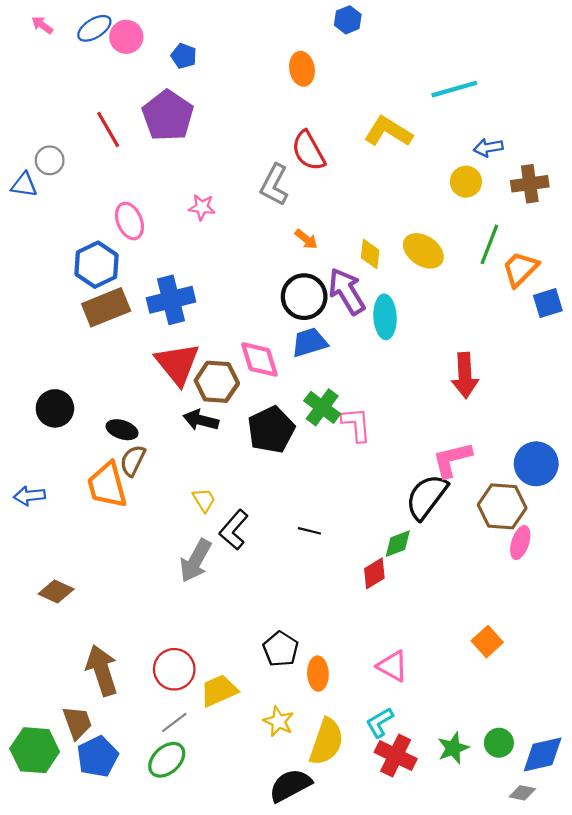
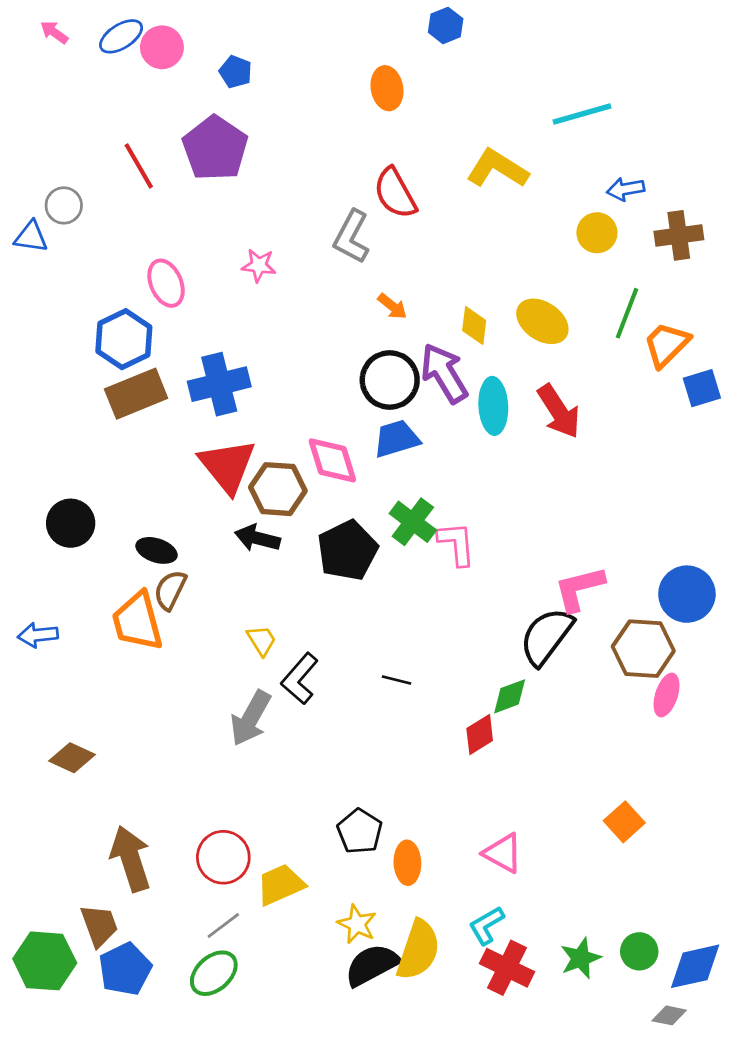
red arrow: (465, 375) -> (559, 411), moved, turned -30
black semicircle: (290, 785) -> (372, 965), moved

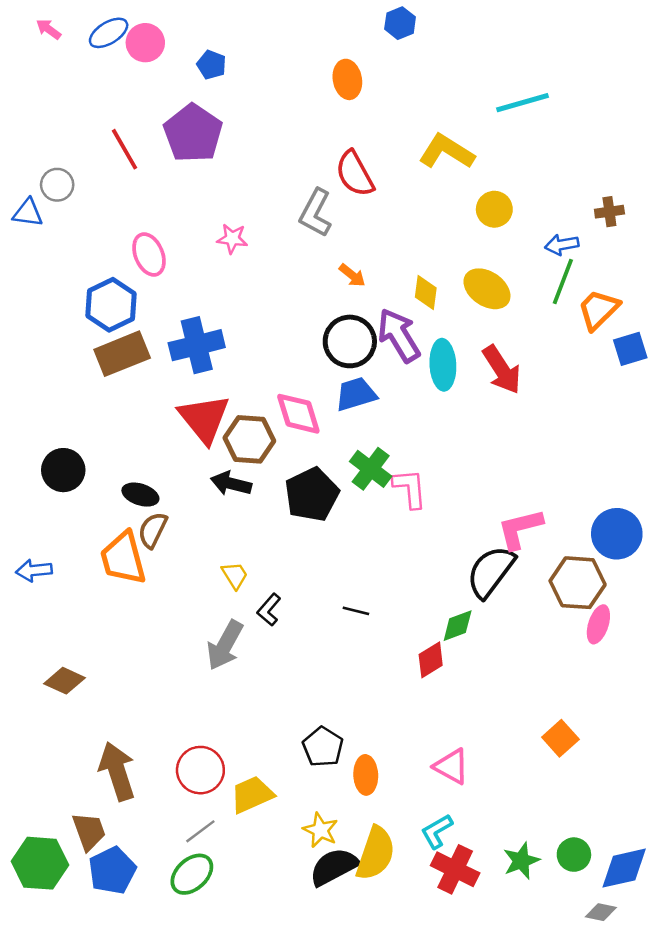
blue arrow: (626, 189) -> (562, 245), moved
yellow circle: (597, 233) -> (494, 209), moved
brown cross: (679, 235) -> (609, 212), size x0.7
black L-shape: (300, 679) -> (269, 610), size x0.7

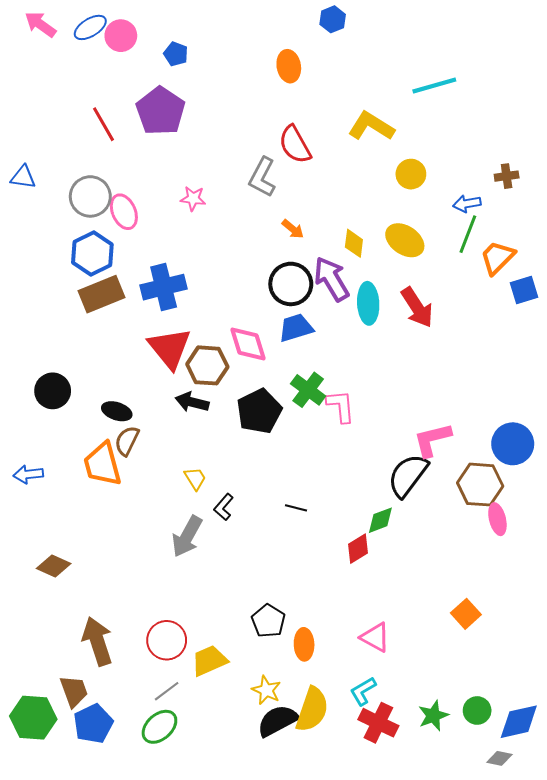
pink arrow: (49, 29) -> (40, 24), size x1.5
gray circle: (57, 185) -> (90, 196), moved, size x1.5
pink ellipse: (598, 624) -> (497, 519), turned -32

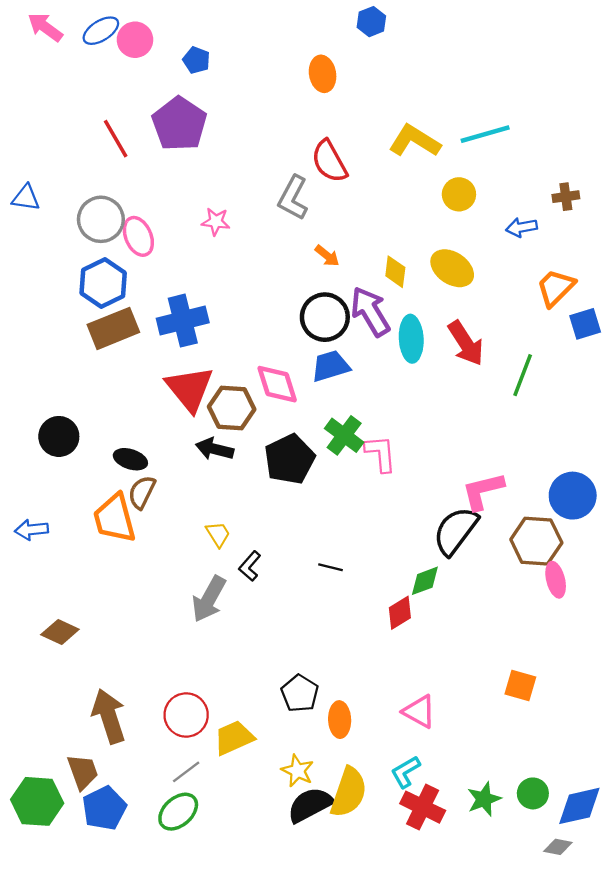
cyan line: (434, 86) -> (485, 134), moved
green line: (468, 234) -> (523, 375), moved
orange square: (466, 614) -> (520, 685), turned -32

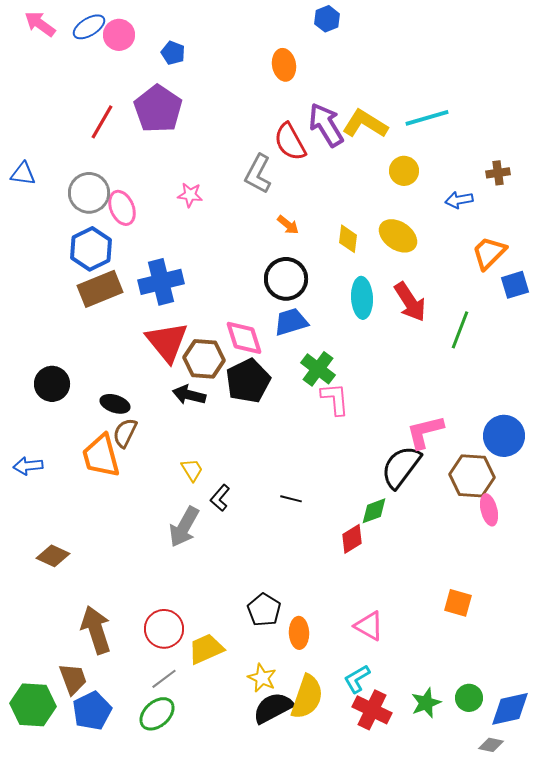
red line: (116, 139) -> (102, 122), turned 60
purple arrow: (370, 311) -> (326, 125), moved
green cross: (344, 435) -> (318, 369), moved
black pentagon: (290, 459) -> (248, 381), moved

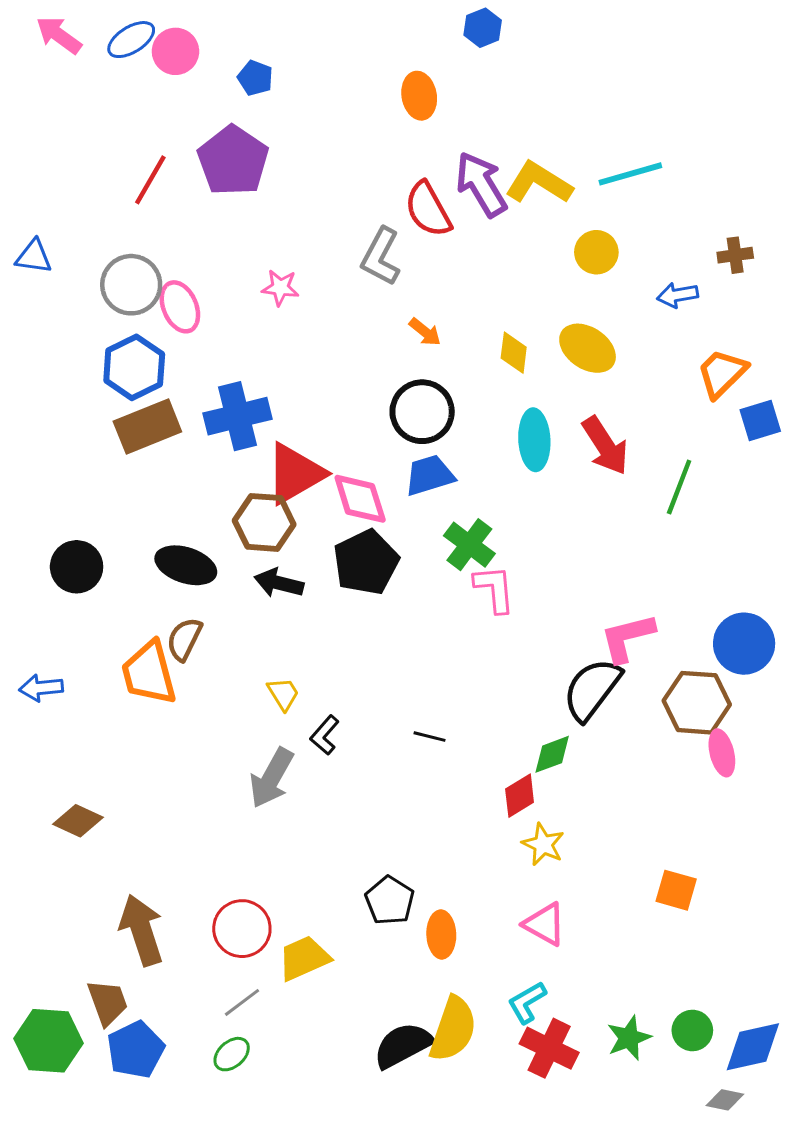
red triangle: (167, 342) -> (295, 474), moved, turned 39
brown hexagon: (204, 359) -> (264, 522), moved
black ellipse: (115, 404) -> (186, 565), moved, size x1.4
yellow star: (262, 678) -> (543, 844), moved
green ellipse: (157, 714) -> (232, 1054), size x0.7

